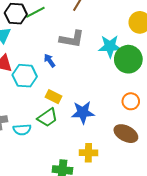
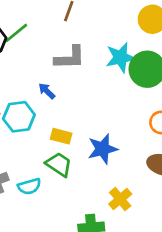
green trapezoid: (48, 118) -> (59, 164), turned -100
yellow cross: (88, 153) -> (120, 199), turned -30

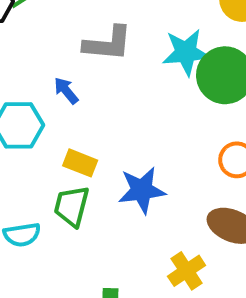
green trapezoid: (59, 164) -> (72, 206), turned -116
yellow cross: (120, 199) -> (187, 271), moved

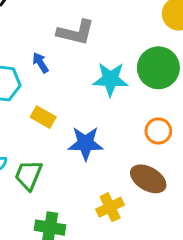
cyan star: (186, 52) -> (110, 79), moved
green trapezoid: (72, 206) -> (28, 175), moved

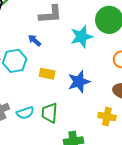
yellow cross: (110, 207) -> (107, 117), turned -36

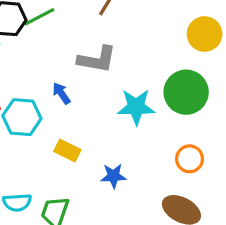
blue star: (79, 82) -> (113, 176), size x0.7

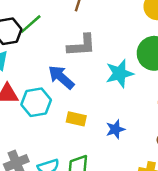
blue arrow: (61, 93) -> (61, 77), size x1.6

